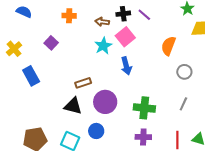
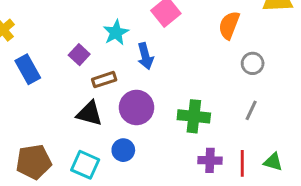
purple square: (51, 43) -> (79, 55), moved
cyan star: (103, 46) -> (116, 33), moved
blue arrow: (126, 66) -> (145, 56), moved
purple cross: (143, 137) -> (210, 160), moved

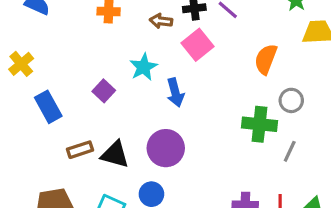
brown rectangle: (104, 80) -> (80, 150), moved
green cross: (194, 116) -> (259, 124), moved

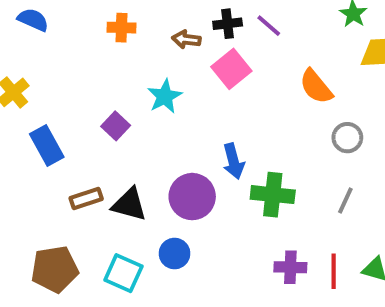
orange semicircle: (266, 59) -> (316, 87), turned -60
blue arrow: (175, 92) -> (233, 161), moved
green cross: (259, 124) -> (273, 195), moved

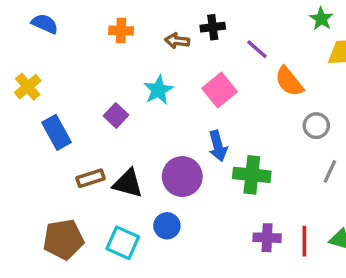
purple line: (269, 26) -> (257, 49), moved
pink square: (231, 69) -> (220, 90), moved
gray line: (345, 200) -> (330, 171), moved

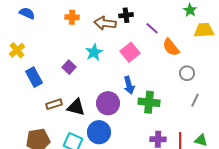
brown arrow: (177, 41) -> (105, 23), size x1.5
blue circle: (167, 226) -> (99, 132), size x1.5

